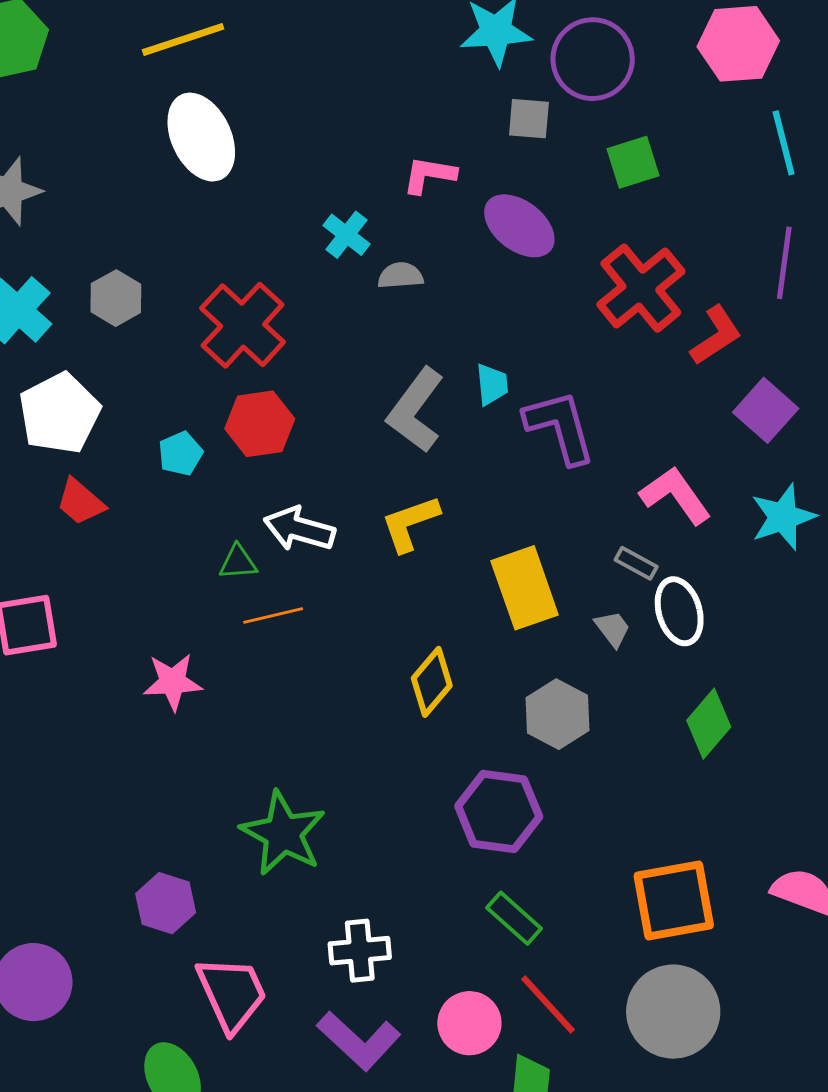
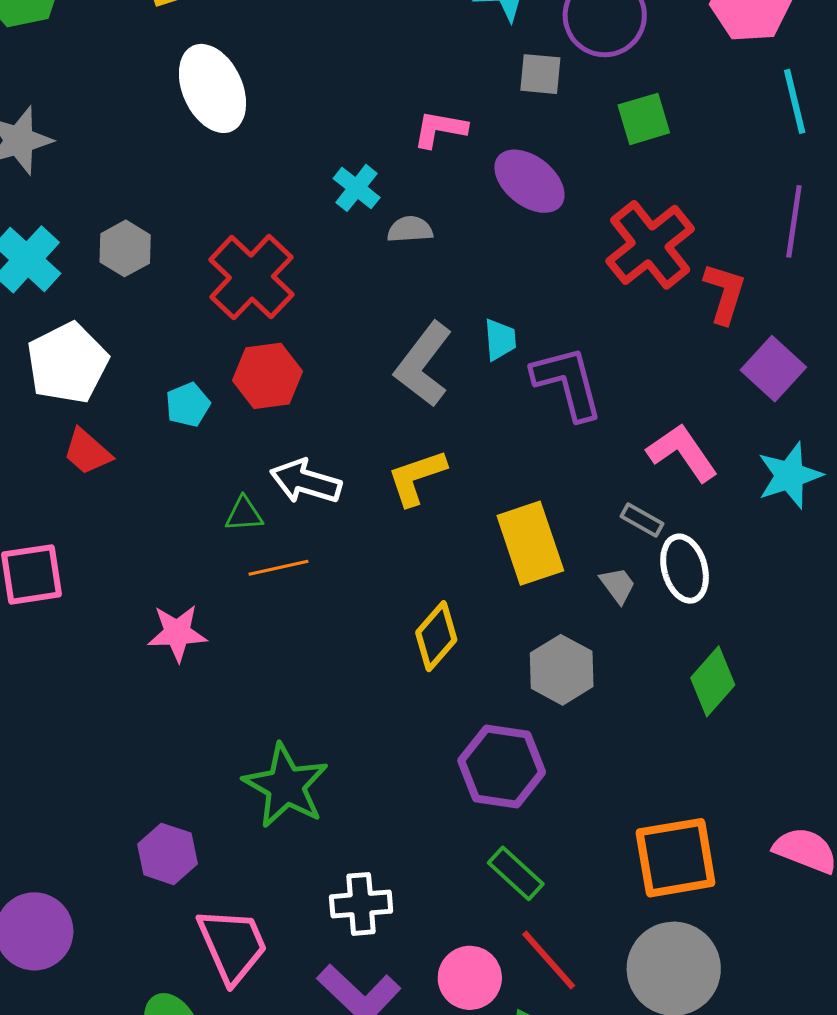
red L-shape: (716, 335) -> (725, 293), turned -40

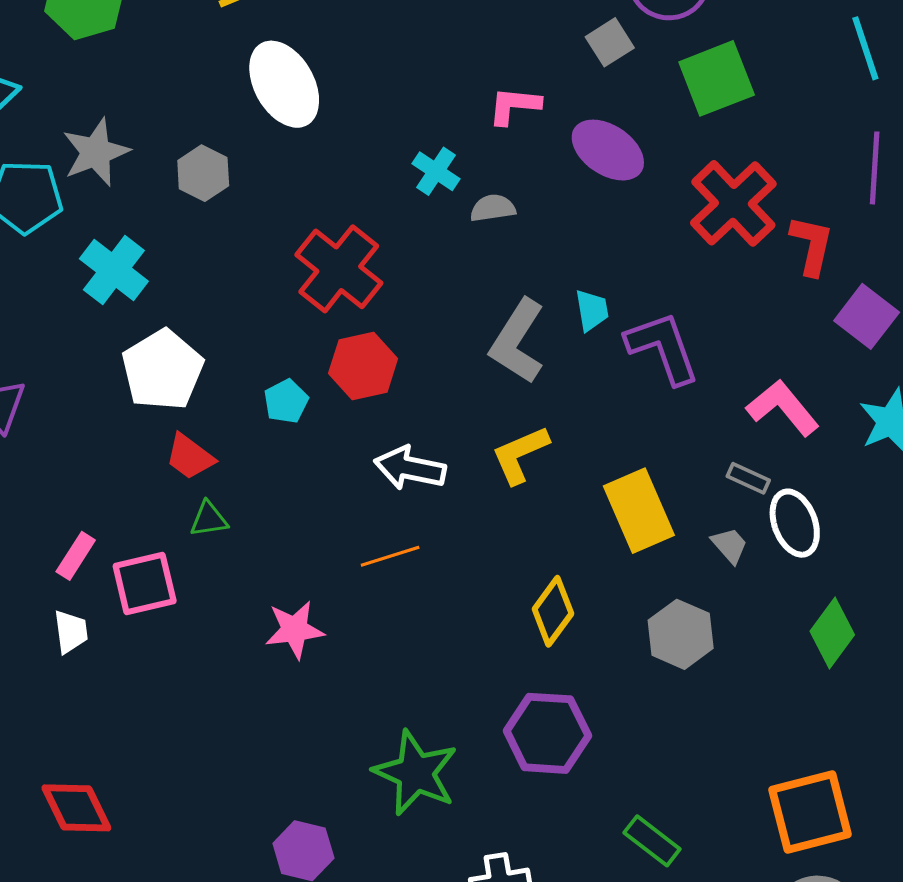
gray square: (540, 74) -> (610, 42), turned -33
green square: (644, 119) -> (717, 78), size x1.4
gray hexagon: (125, 248) -> (203, 173), moved
green triangle: (244, 514) -> (209, 519), moved
purple hexagon: (502, 766) -> (547, 733), moved

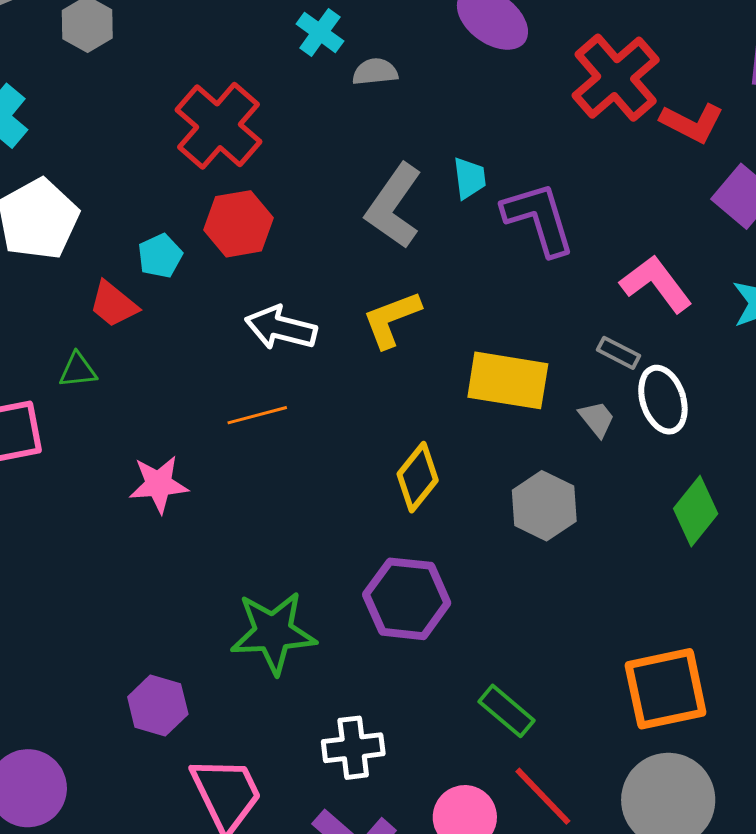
red L-shape: (812, 245) -> (692, 123), turned 102
red trapezoid: (190, 457) -> (113, 304), moved
yellow rectangle: (639, 511) -> (508, 380), turned -60
green star: (416, 773) -> (273, 633), turned -30

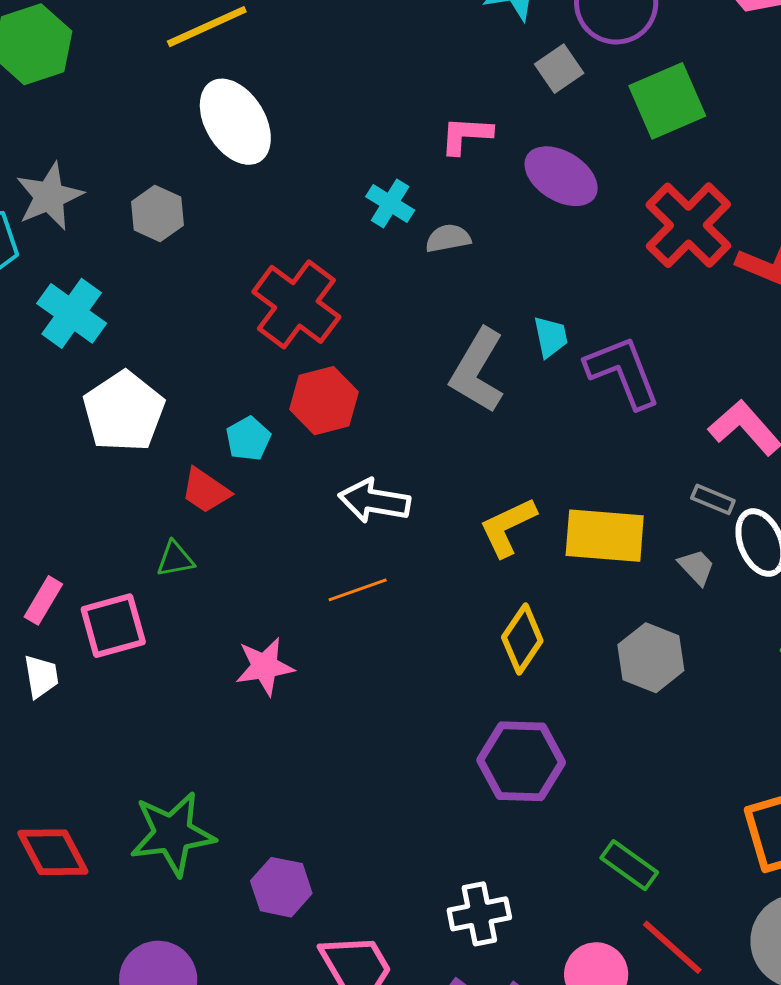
yellow L-shape: (392, 319) -> (508, 527), moved
green star: (273, 633) -> (172, 834), moved

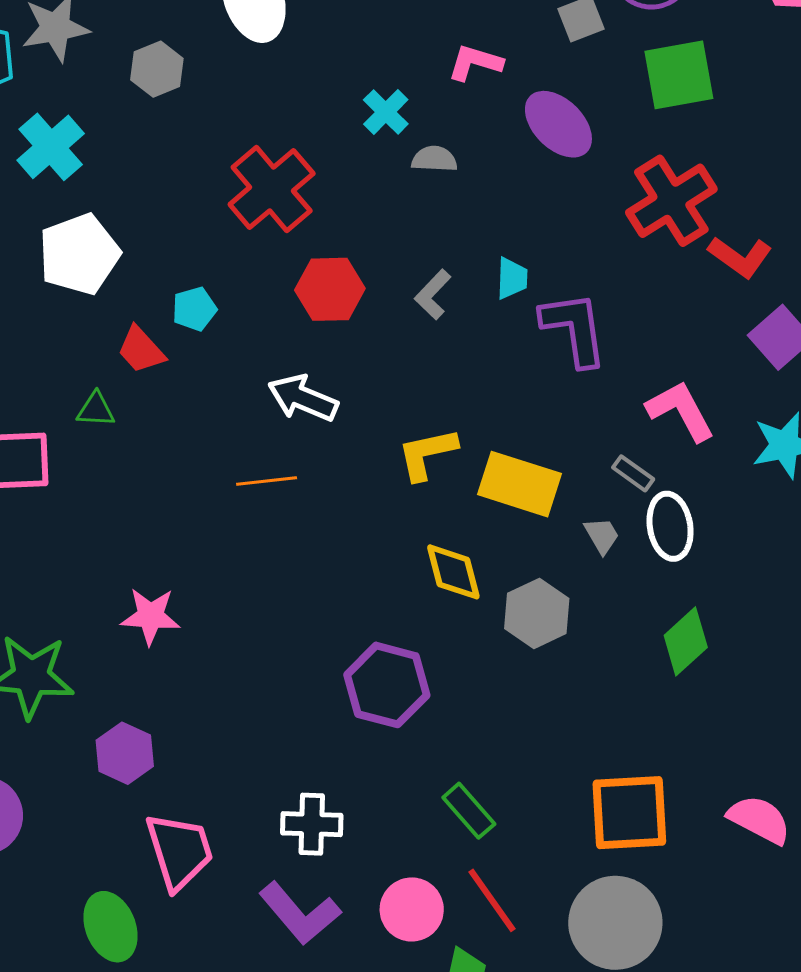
gray L-shape: (477, 371) -> (433, 295), size x0.6
red hexagon: (324, 401) -> (330, 289), moved
yellow diamond: (522, 639) -> (453, 572), moved, turned -62
pink star: (265, 666) -> (151, 616), moved

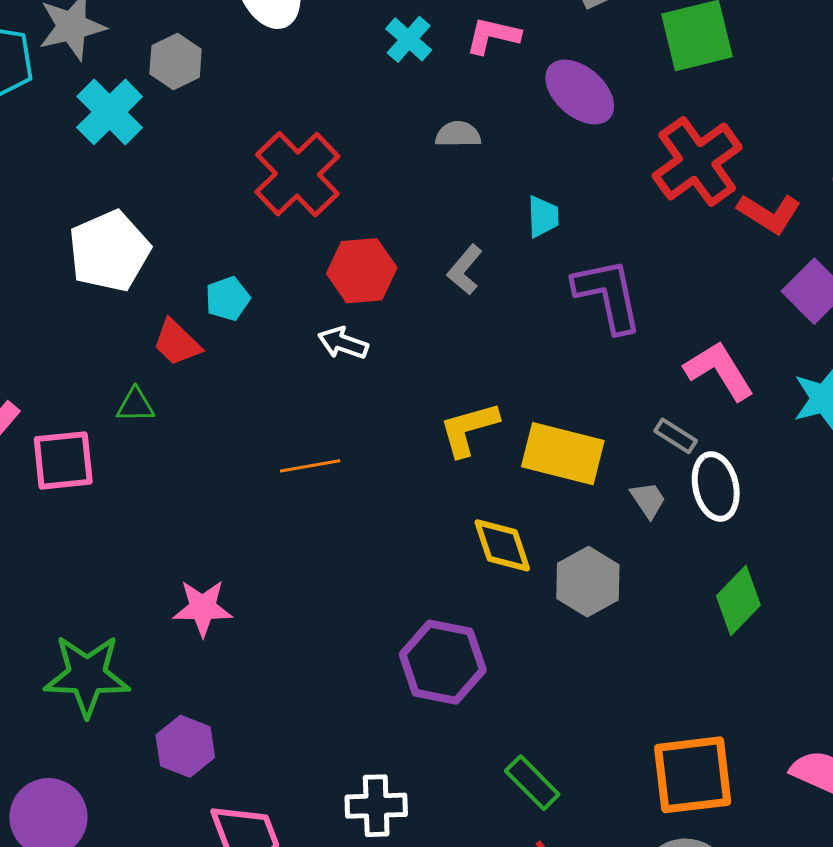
cyan cross: (386, 112) -> (409, 39), moved
cyan cross: (51, 147) -> (110, 112), moved
cyan trapezoid: (512, 278) -> (543, 217), moved
white arrow: (303, 398) -> (343, 343), moved, size x0.7

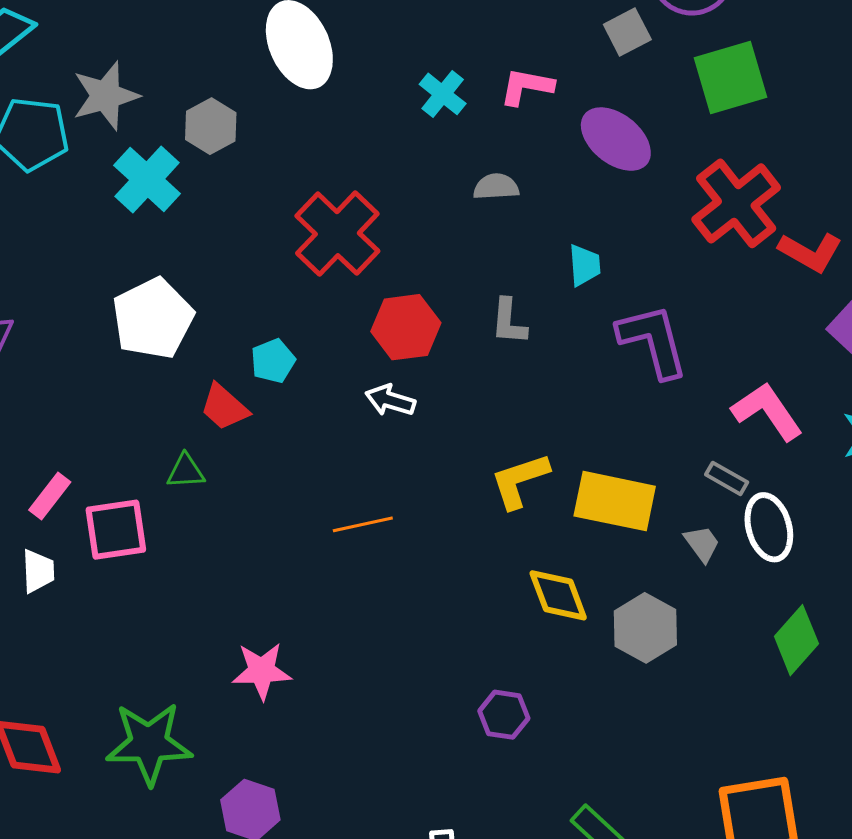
gray L-shape: (465, 270) -> (509, 322), turned -33
purple hexagon: (443, 662) -> (504, 715), size x0.6

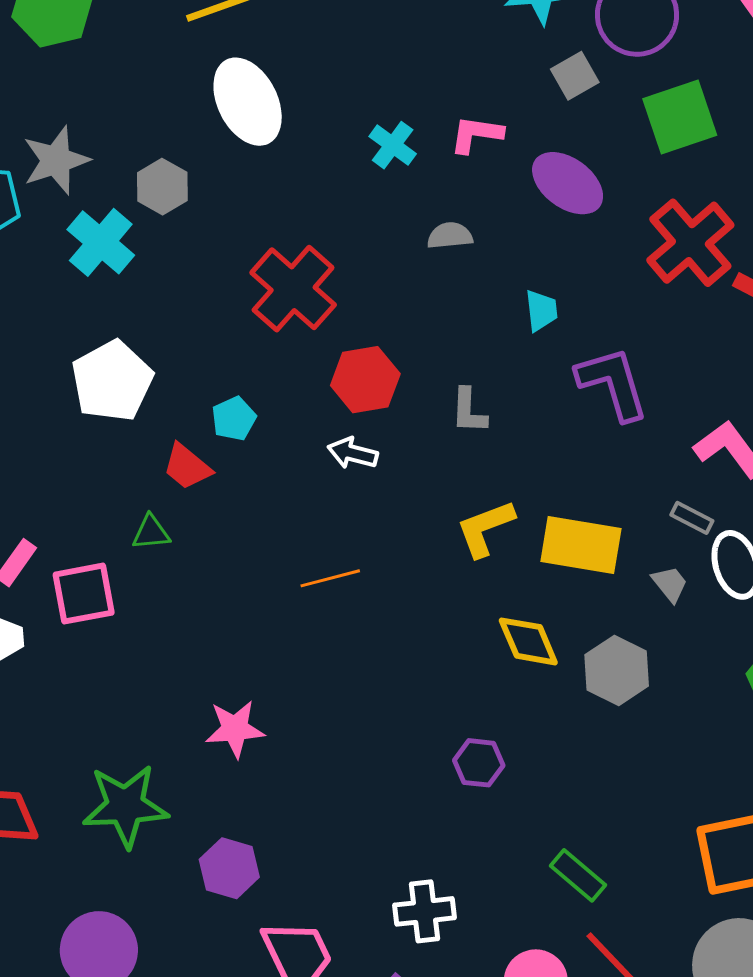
gray L-shape: (509, 322) -> (469, 411), moved

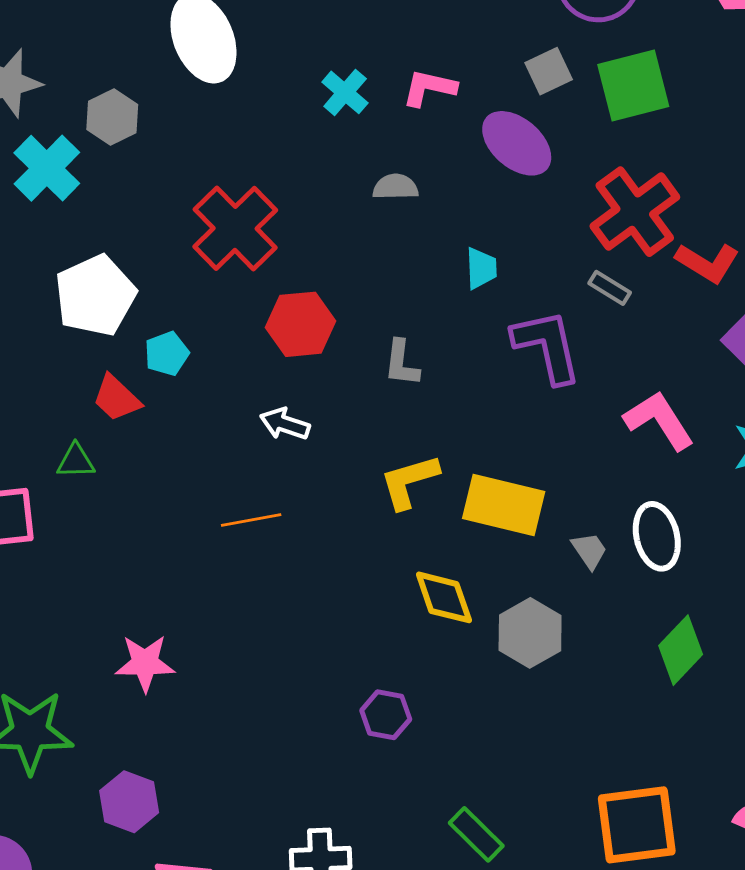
gray square: (575, 76) -> (549, 71), moved
white pentagon: (112, 381) -> (95, 296), moved
white arrow: (353, 453) -> (285, 424), moved
gray rectangle: (692, 518) -> (610, 288), moved

